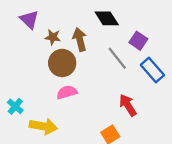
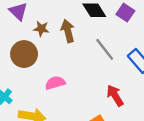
purple square: (138, 41) -> (125, 13), moved
brown circle: (62, 63) -> (24, 54), moved

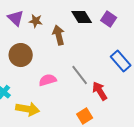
brown star: (41, 29) -> (36, 21), moved
gray line: (105, 49) -> (80, 75), moved

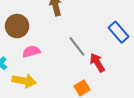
pink semicircle: (48, 80) -> (31, 51), moved

